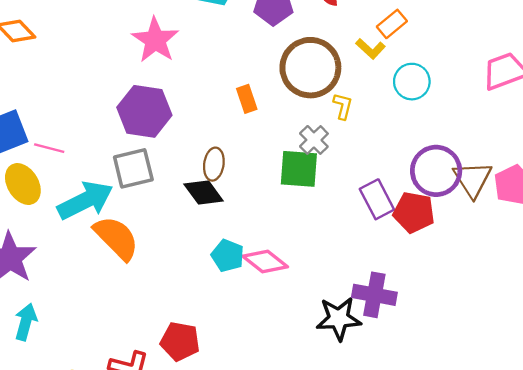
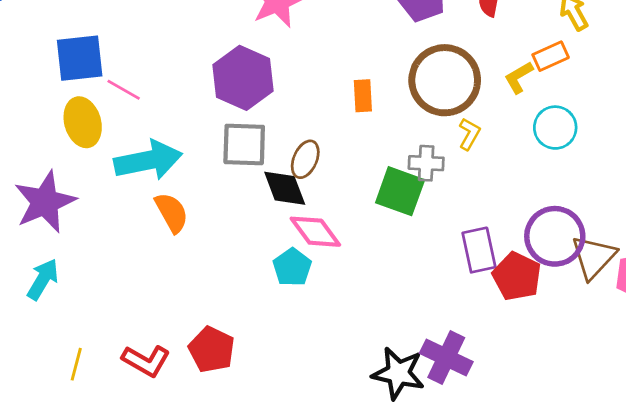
yellow L-shape: (370, 49) -> (519, 77), turned 92
gray cross: (314, 140) -> (426, 163), turned 32
gray square: (133, 168) -> (244, 144), moved
orange semicircle: (116, 238) -> (172, 213), size x0.7
pink diamond: (265, 261) -> (315, 232), moved

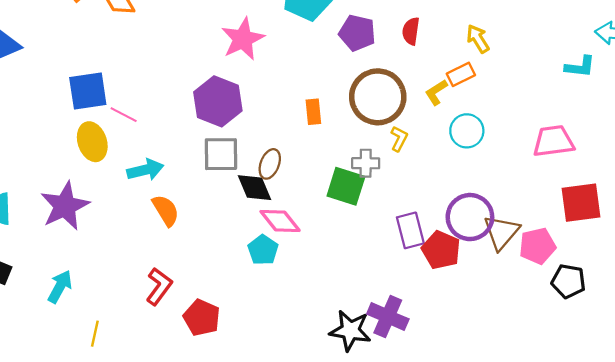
cyan arrow: (148, 160) -> (145, 170), size x0.7
cyan arrow: (43, 279) -> (60, 287), moved
red L-shape: (146, 361) -> (159, 286), moved, turned -81

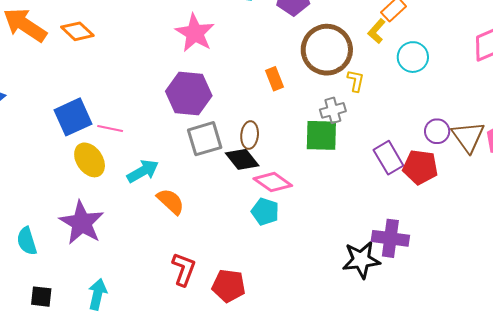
purple circle: (470, 217) -> (437, 131), size x0.6

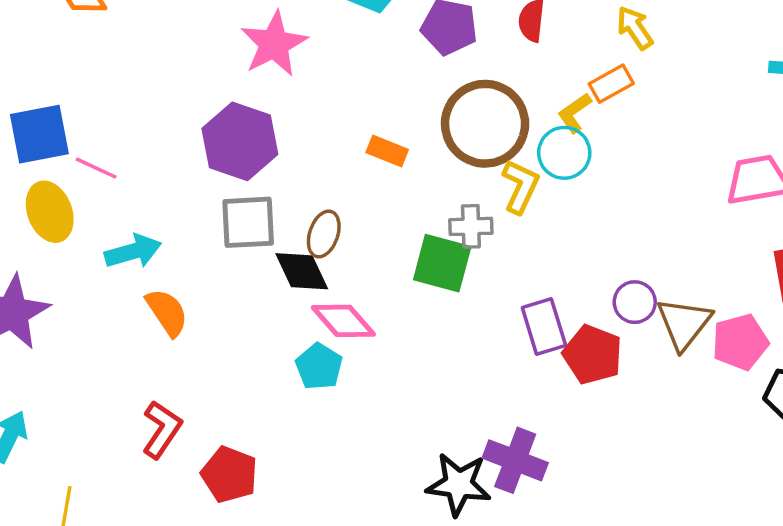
cyan circle: (413, 57) -> (564, 153), moved
orange rectangle: (275, 79) -> (387, 151), turned -60
yellow L-shape: (356, 81) -> (520, 186), size x1.4

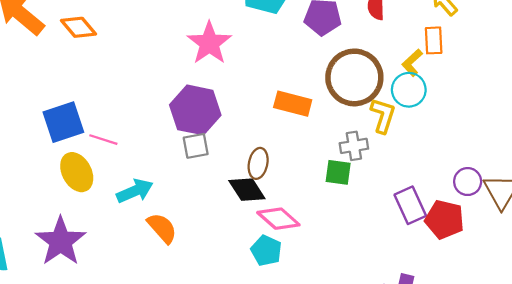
orange rectangle: (611, 84) -> (434, 40), turned -56
orange rectangle: (387, 151) -> (293, 104), size x1.4
gray square: (248, 222) -> (196, 146), moved, size x0.7
green square: (442, 263) -> (338, 172), size x0.7

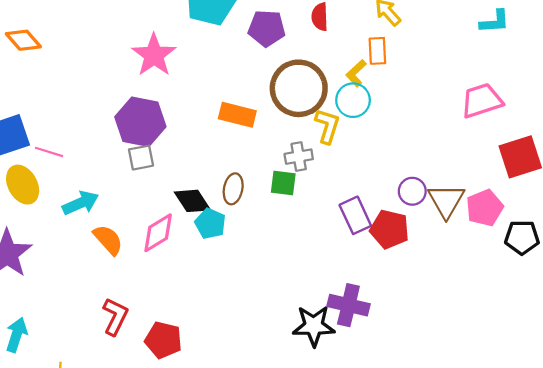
brown ellipse: (258, 163) -> (233, 189), moved
pink diamond: (278, 219) -> (158, 233), moved, turned -72
cyan pentagon: (266, 251) -> (210, 224), moved

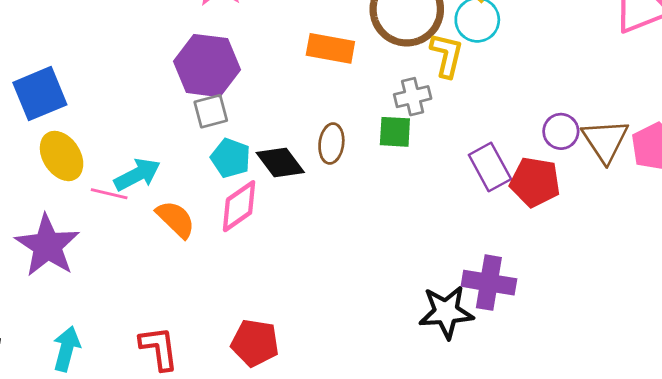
pink line: (49, 152) -> (109, 194), moved
cyan pentagon: (210, 224) -> (231, 158), moved
red L-shape: (115, 317) -> (159, 348), moved, turned -30

